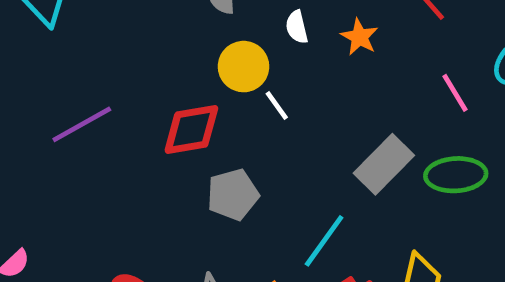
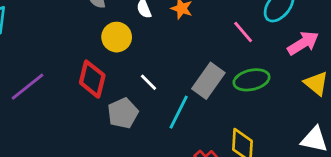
white line: (277, 105) -> (148, 82), moved
red diamond: (191, 130) -> (92, 79), turned -57
cyan line: (324, 241) -> (179, 112), moved

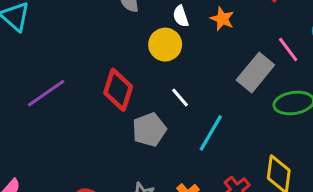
yellow circle: (117, 37) -> (165, 45), moved
gray rectangle: (208, 81) -> (255, 73), moved

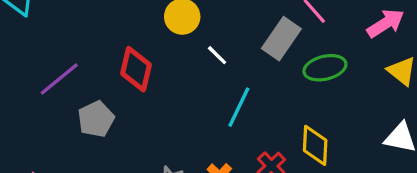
white line: (180, 98) -> (217, 55), moved
gray pentagon: (149, 130) -> (96, 119), moved

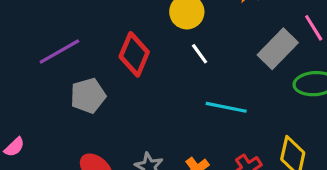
white line: (217, 55) -> (200, 54), moved
cyan line: (239, 107) -> (226, 107), turned 66

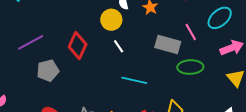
gray rectangle: (278, 49) -> (168, 45), turned 60

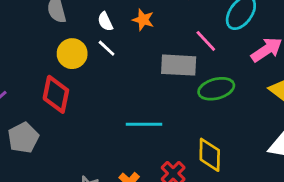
yellow circle: (111, 20) -> (72, 54), moved
white line: (119, 46) -> (107, 48), moved

